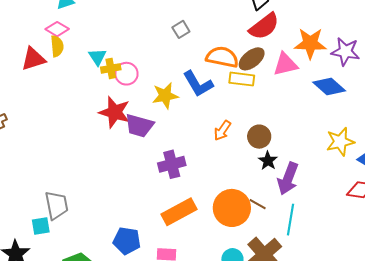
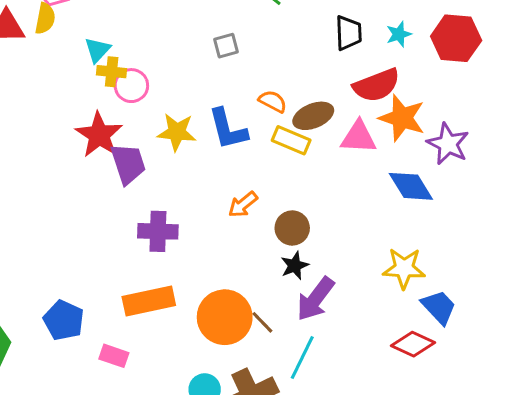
red semicircle: (264, 26) -> (377, 85), moved
orange semicircle: (222, 57) -> (273, 101), size x0.6
purple trapezoid: (139, 126) -> (128, 164), turned -140

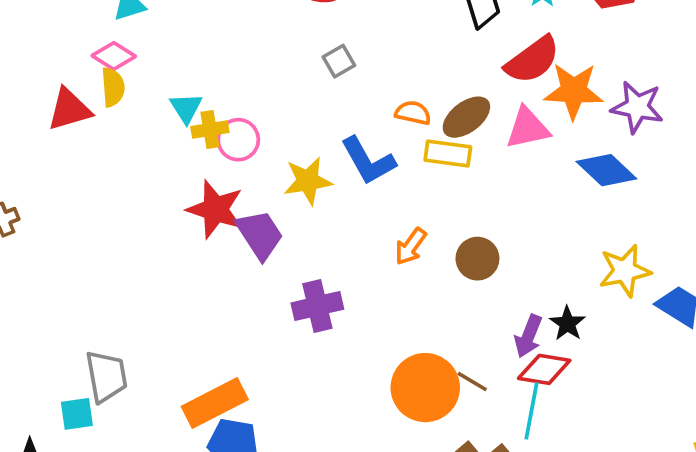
black star: (295, 266) -> (567, 323), moved
purple arrow: (315, 299) -> (528, 336), size x0.7
orange rectangle: (149, 301) -> (215, 403), moved
red diamond: (413, 344) -> (544, 369), moved

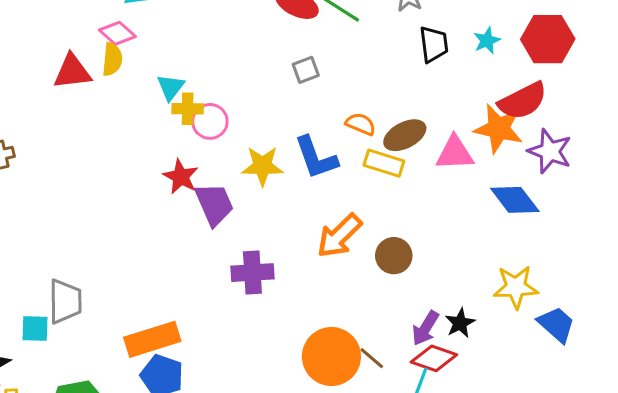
red semicircle: (532, 60) -> (523, 101), moved
red star: (215, 209) -> (181, 177), size x0.7
orange arrow: (411, 246) -> (339, 236), size x1.5

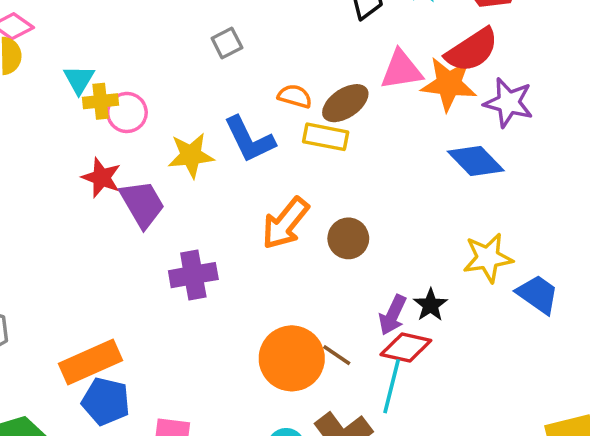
pink triangle: (455, 153) -> (401, 70), moved

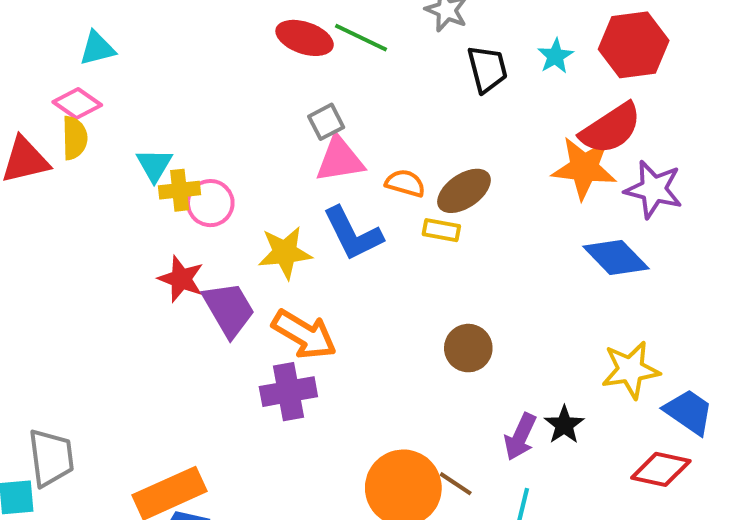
pink triangle: (401, 70) -> (340, 160), moved
yellow rectangle: (326, 137) -> (441, 230), size x0.7
orange arrow: (285, 223) -> (304, 334), moved, turned -98
red diamond: (406, 347) -> (661, 469), moved

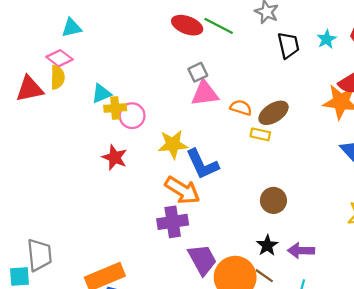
cyan triangle: (154, 165) -> (101, 94), turned 35
blue L-shape: (353, 234) -> (202, 164), moved
purple trapezoid: (229, 309) -> (202, 260), moved
black star: (564, 425) -> (267, 245), moved
purple arrow: (520, 437) -> (301, 251), turned 65

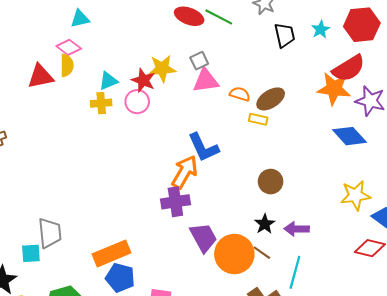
yellow cross: (115, 108) -> (101, 103), moved
yellow star: (173, 144) -> (162, 68), moved
red star: (115, 157) -> (143, 80), moved
orange arrow: (182, 190) -> (185, 172), turned -92

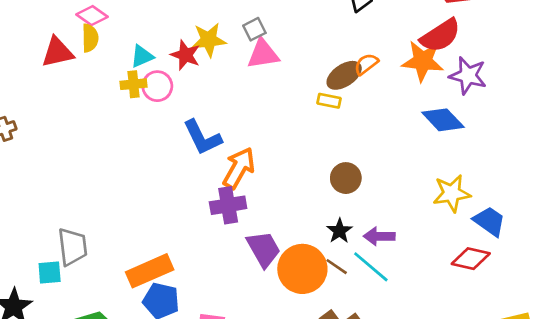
orange semicircle: (240, 94) -> (366, 64), moved, turned -54
pink circle: (137, 102) -> (157, 86), moved
blue L-shape: (203, 147) -> (202, 137), moved
cyan line: (295, 272) -> (371, 267), moved, turned -64

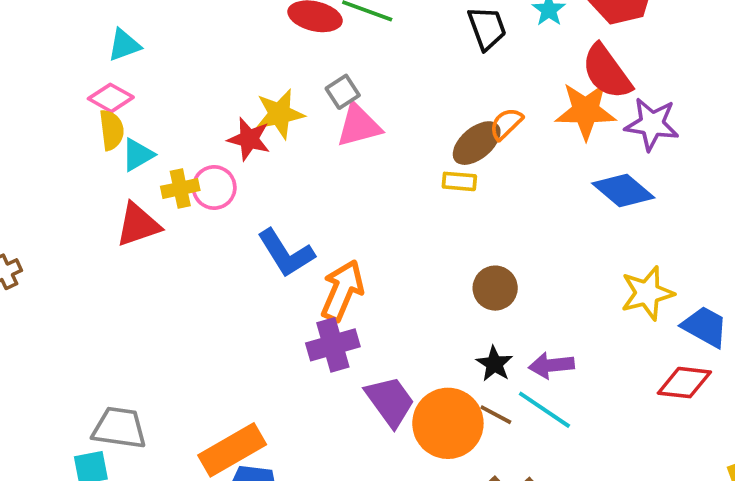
red semicircle: (440, 36) -> (607, 72), turned 93
red triangle: (58, 52) -> (138, 225), moved
cyan triangle: (142, 56) -> (138, 155), moved
gray trapezoid: (73, 247) -> (119, 428), turned -69

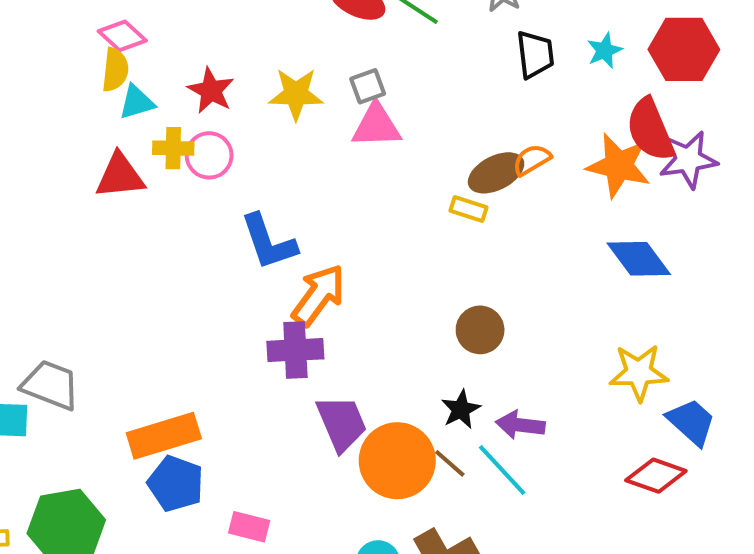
purple star: (652, 124) -> (688, 160), moved, turned -30
red star: (249, 139) -> (211, 91), moved

